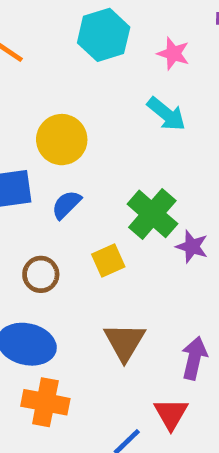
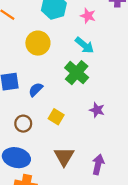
yellow circle: (62, 140) -> (38, 43), moved
green cross: (152, 214) -> (77, 73), moved
yellow square: (108, 260) -> (56, 117), turned -35

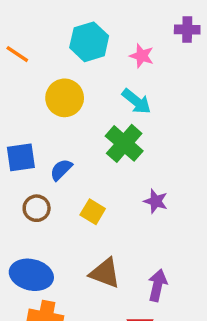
brown circle: (23, 124) -> (37, 208), moved
brown triangle: (64, 156) -> (105, 273), turned -40

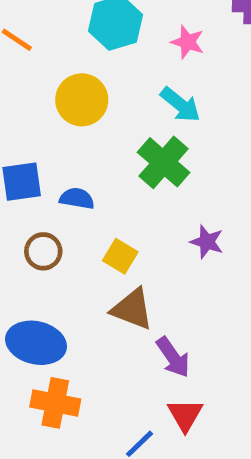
blue semicircle: (61, 170) -> (77, 198), turned 55
brown triangle: (105, 273) -> (132, 309), moved
purple arrow: (157, 285) -> (173, 357), moved, turned 132

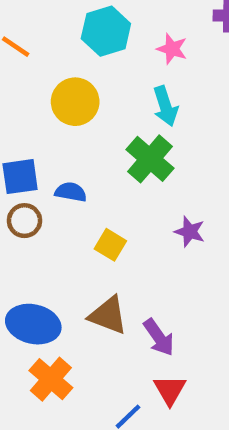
cyan arrow: (180, 105) -> (165, 106), turned 33
brown circle: (43, 251) -> (24, 221), moved
brown triangle: (132, 309) -> (108, 315), moved
orange cross: (55, 403) -> (51, 379), turned 30

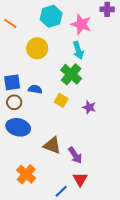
pink star: (172, 49) -> (81, 24), size x1.5
yellow square: (110, 245) -> (61, 100), moved
blue ellipse: (33, 324) -> (18, 127), moved

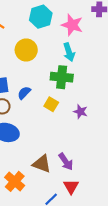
green cross: (71, 74) -> (62, 77), turned -35
blue semicircle: (35, 89) -> (24, 93), turned -56
brown triangle: (52, 145) -> (42, 164), moved

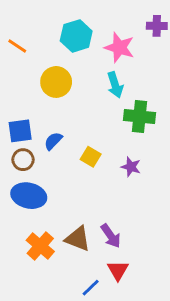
green cross: (62, 77) -> (140, 116), moved
orange cross: (15, 181) -> (40, 246), moved

